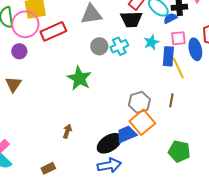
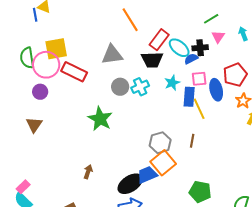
red rectangle: (53, 31) -> (74, 72), turned 50

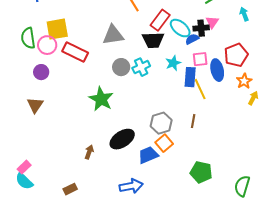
pink triangle: (218, 37) -> (212, 22), moved
pink circle: (46, 65) -> (47, 45), size x0.7
orange square: (163, 163) -> (164, 143), size x0.7
black ellipse: (130, 184) -> (122, 139), moved

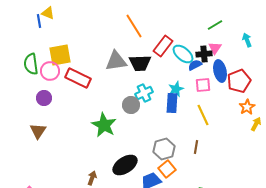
black trapezoid: (153, 40) -> (140, 63), moved
gray circle: (121, 67) -> (131, 105), moved
blue ellipse: (217, 70) -> (220, 71), moved
blue rectangle: (190, 77) -> (172, 103), moved

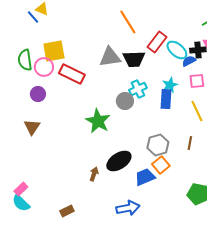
blue line: (39, 21) -> (33, 17), turned -32
brown arrow: (92, 178) -> (94, 174), moved

